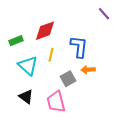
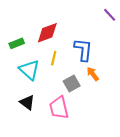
orange arrow: (88, 70) -> (93, 74), turned 56

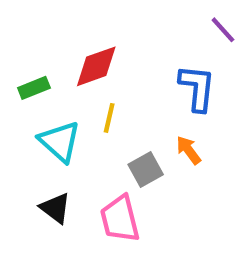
blue L-shape: (83, 50) -> (197, 88), moved

